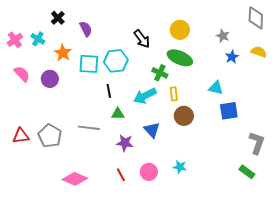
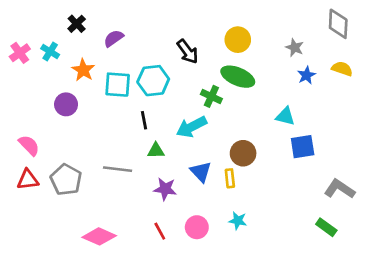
purple semicircle: (86, 29) -> (114, 38), turned -98
pink semicircle: (22, 74) -> (29, 145), moved
yellow rectangle: (174, 94) -> (230, 178), moved
gray L-shape: (257, 143) -> (339, 189), turned -75

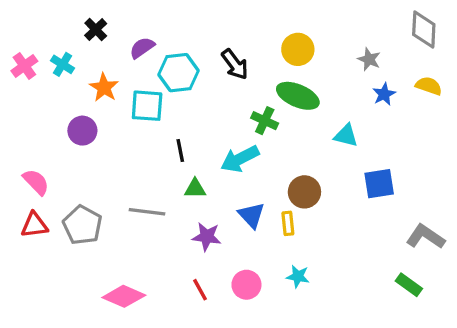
cyan hexagon: (153, 81) -> (179, 73), moved
cyan triangle: (285, 116) -> (346, 136), moved

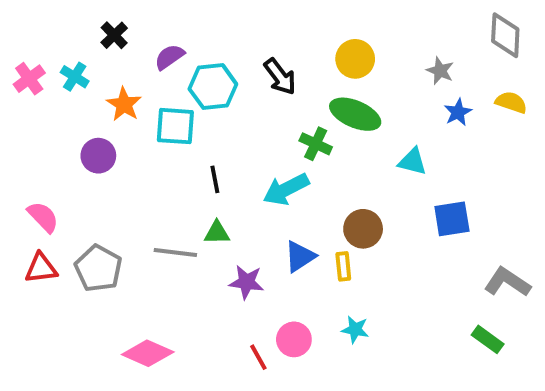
green triangle: (195, 189) -> (217, 233), moved
blue triangle: (251, 215) -> (300, 256), turned 40
red line: (200, 290) -> (258, 357), moved

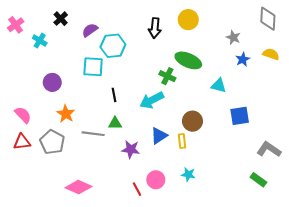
yellow circle: (355, 59) -> (188, 20), moved
black arrow: (280, 77) -> (155, 28), moved, turned 42
pink cross: (29, 79) -> (16, 25), moved
orange star: (124, 104) -> (66, 114), moved

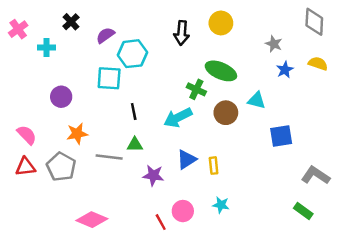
cyan cross: (40, 41) -> (46, 48), turned -32
orange star: (66, 114) -> (77, 134), turned 30
brown circle: (192, 121) -> (226, 113), moved

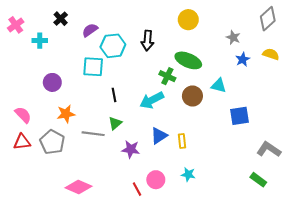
gray diamond: (314, 22) -> (268, 19), turned 45
black arrow: (182, 33) -> (147, 41), moved
green triangle: (135, 145) -> (115, 123), turned -40

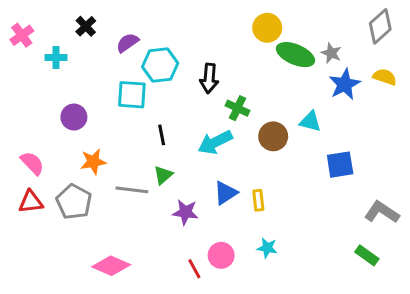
black arrow: (147, 41) -> (209, 78), moved
blue star: (243, 59) -> (345, 84), size x1.5
green ellipse: (188, 60) -> (295, 55), moved

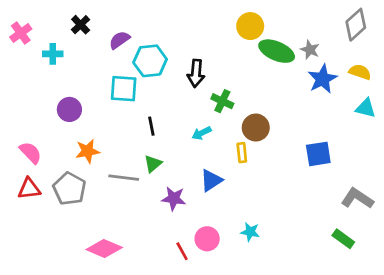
cyan triangle: (310, 121) -> (366, 108), moved
cyan arrow: (215, 142) -> (202, 133), size x0.6
yellow rectangle: (258, 200) -> (242, 153), moved

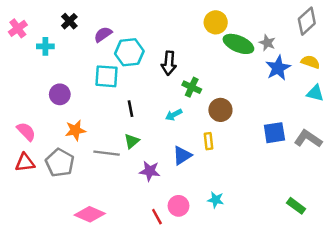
yellow rectangle: (242, 153) -> (208, 141), moved
gray L-shape: (357, 198) -> (308, 139), moved

